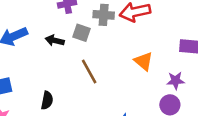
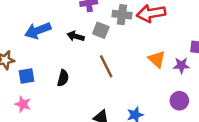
purple star: (176, 81) -> (181, 65), moved
black semicircle: (47, 100) -> (63, 78), moved

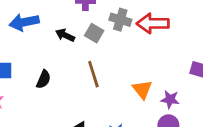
orange triangle: (157, 59) -> (142, 89), moved
purple star: (181, 65) -> (170, 99), moved

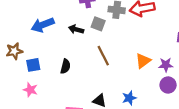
orange triangle: (142, 89) -> (143, 61), turned 42

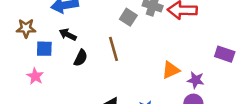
black arrow: (76, 29) -> (68, 35), moved
brown line: (103, 56) -> (113, 49), moved

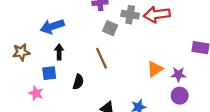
black arrow: (68, 35) -> (59, 52), turned 72
blue square: (44, 49) -> (49, 73), moved
black semicircle: (81, 58) -> (78, 82), moved

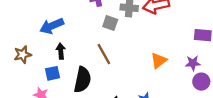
purple star: (178, 74) -> (193, 63), moved
black semicircle: (78, 82) -> (82, 80), size x1.6
purple circle: (180, 96) -> (201, 82), moved

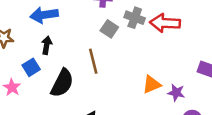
purple star: (193, 63) -> (176, 93), moved
blue square: (53, 73) -> (31, 67), turned -35

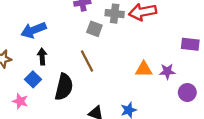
orange triangle: (152, 84) -> (144, 69), turned 36

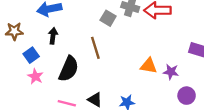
blue square: (33, 79) -> (31, 55), moved
pink star: (20, 101) -> (35, 76), moved

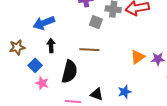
brown line: (95, 48) -> (89, 50), turned -60
orange triangle: (149, 66) -> (138, 57), turned -35

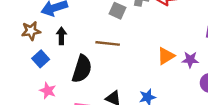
brown star: (17, 47) -> (31, 31), moved
pink star: (42, 83) -> (48, 91), moved

